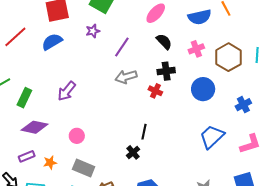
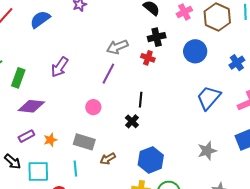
purple line: (122, 47) -> (108, 74), moved
pink circle: (77, 136) -> (93, 107), moved

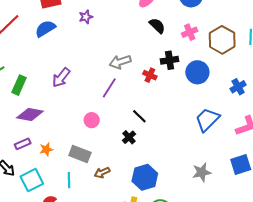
black cross: (157, 37) -> (170, 60), moved
black line: (141, 100) -> (139, 116), turned -56
cyan square: (38, 171) -> (32, 180), turned -30

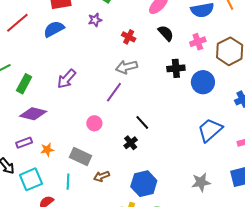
red cross: (150, 75) -> (129, 37), moved

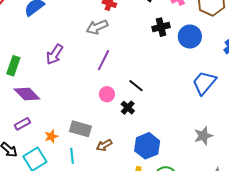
gray arrow: (126, 67) -> (97, 27), moved
purple diamond: (33, 114) -> (27, 94), turned 40
pink circle: (94, 123) -> (107, 94), moved
orange star: (47, 150) -> (51, 136), moved

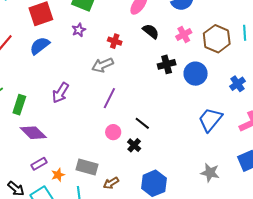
purple rectangle: (22, 124) -> (39, 164), moved
gray star: (203, 136) -> (210, 173), turned 30

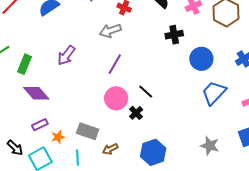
blue circle: (196, 74) -> (201, 59), moved
pink circle: (113, 132) -> (116, 98), size x1.5

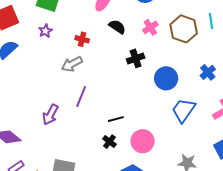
purple arrow: (66, 55) -> (50, 115), moved
black line: (146, 92) -> (116, 119), turned -49
pink circle: (116, 98) -> (143, 141), moved

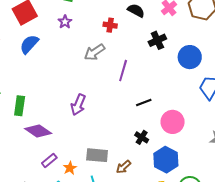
red cross: (82, 39) -> (110, 25), moved
purple line: (81, 96) -> (123, 71), moved
black cross: (109, 142) -> (142, 137), moved

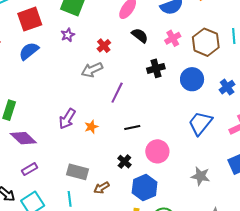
red cross: (110, 25) -> (104, 46), moved, turned 32
blue circle: (190, 57) -> (192, 79), moved
orange star: (70, 168) -> (91, 127), moved

